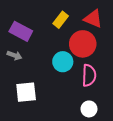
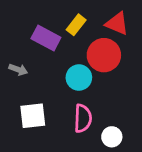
purple rectangle: (21, 31) -> (46, 38), moved
pink semicircle: (89, 75) -> (83, 118), moved

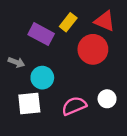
cyan circle: (79, 78) -> (42, 78), moved
pink semicircle: (83, 118) -> (74, 106), turned -115
white circle: (112, 137) -> (107, 99), moved

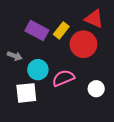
yellow rectangle: (68, 22) -> (61, 30), moved
pink semicircle: (74, 106) -> (63, 78), moved

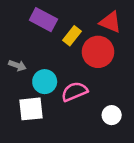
purple rectangle: (37, 30) -> (43, 20), moved
white circle: (96, 89) -> (112, 115), moved

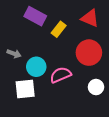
red circle: (98, 52) -> (89, 53), moved
white circle: (112, 115) -> (96, 87), moved

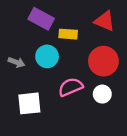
yellow rectangle: (59, 29) -> (68, 34), turned 56
cyan circle: (36, 67) -> (47, 56), moved
white circle: (96, 87) -> (102, 94), moved

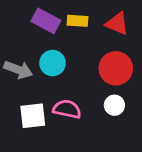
yellow rectangle: (68, 34) -> (78, 21), moved
gray arrow: (16, 62) -> (18, 70), size x1.5
pink semicircle: (71, 87) -> (67, 109), moved, turned 35

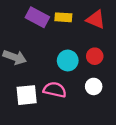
cyan circle: (53, 63) -> (68, 61), moved
red circle: (116, 68) -> (95, 56), size x0.6

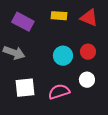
purple rectangle: (37, 17) -> (23, 22), moved
pink semicircle: (55, 90) -> (59, 92), moved, turned -30

